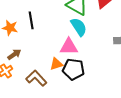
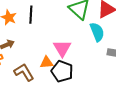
cyan semicircle: (79, 27) -> (97, 32), moved
pink triangle: (69, 47) -> (62, 48), turned 48

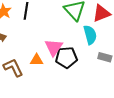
black pentagon: (62, 71) -> (66, 57), moved, turned -30

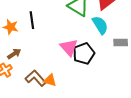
orange triangle: (37, 60) -> (50, 80), moved, turned 32

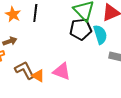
pink triangle: (69, 47) -> (62, 71), moved, turned -42
black pentagon: (84, 54) -> (81, 29), moved

